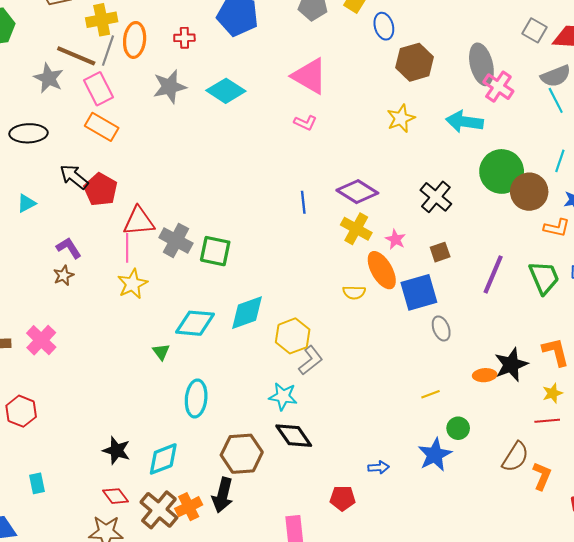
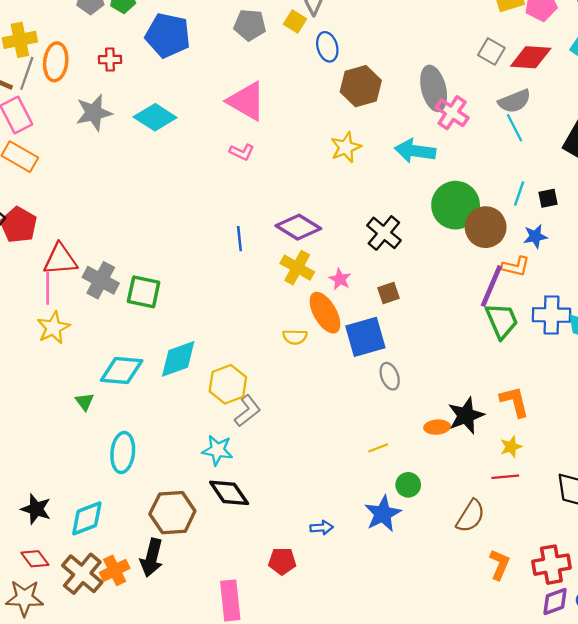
purple line: (493, 274) -> (491, 286), moved
orange L-shape: (542, 476) -> (499, 565), moved

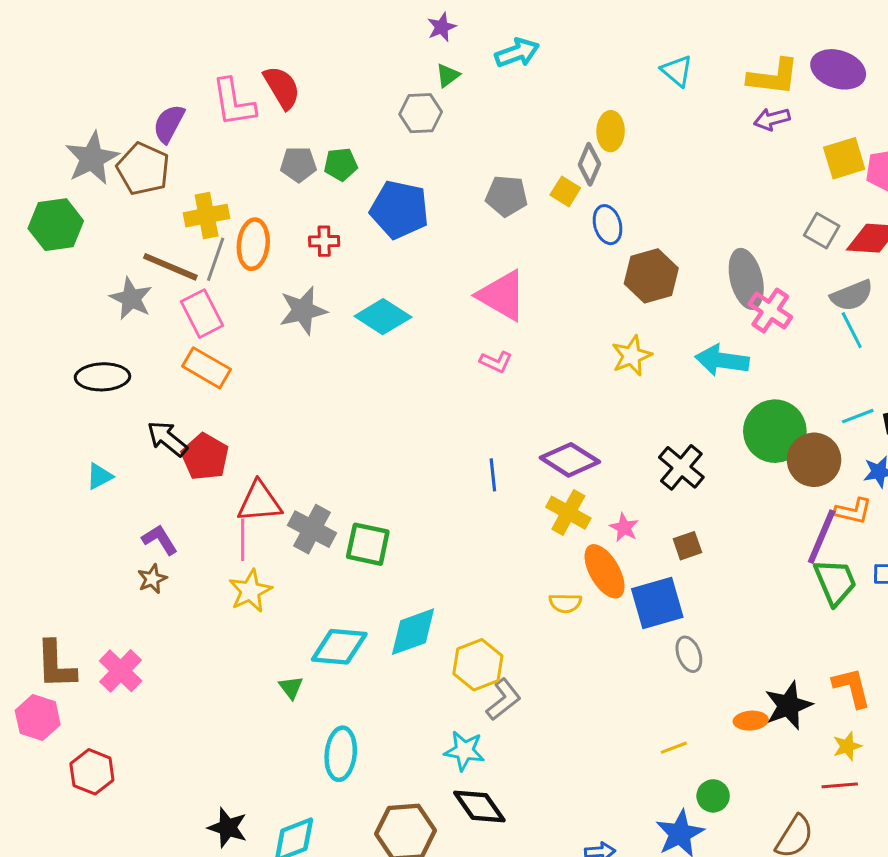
cyan line: (519, 194) -> (858, 416), turned 50

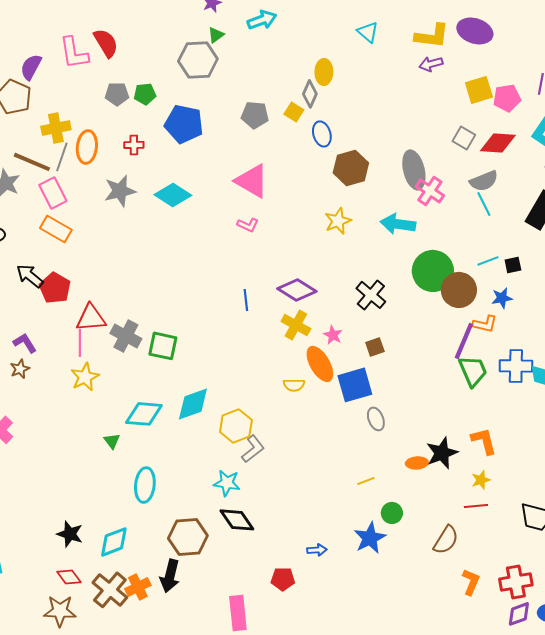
gray hexagon: (421, 113) -> (198, 60), size x1.4

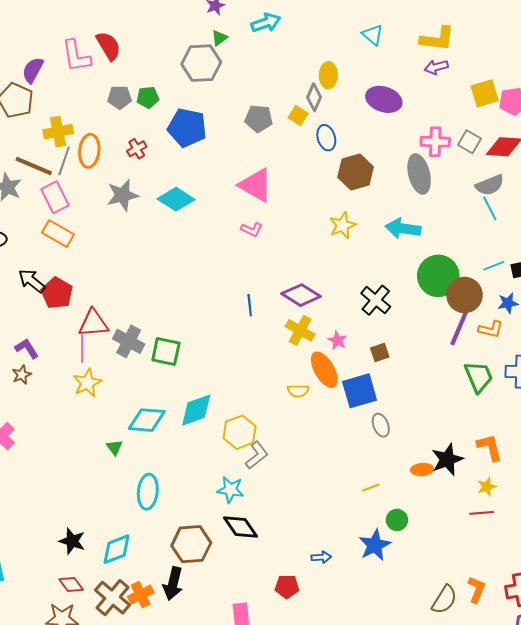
purple ellipse: (475, 31) -> (384, 99), moved
red cross: (134, 145) -> (137, 149), turned -30
pink cross: (430, 191) -> (435, 142), moved, turned -32
purple line: (464, 341) -> (459, 327), moved
brown semicircle: (446, 540) -> (444, 600), moved

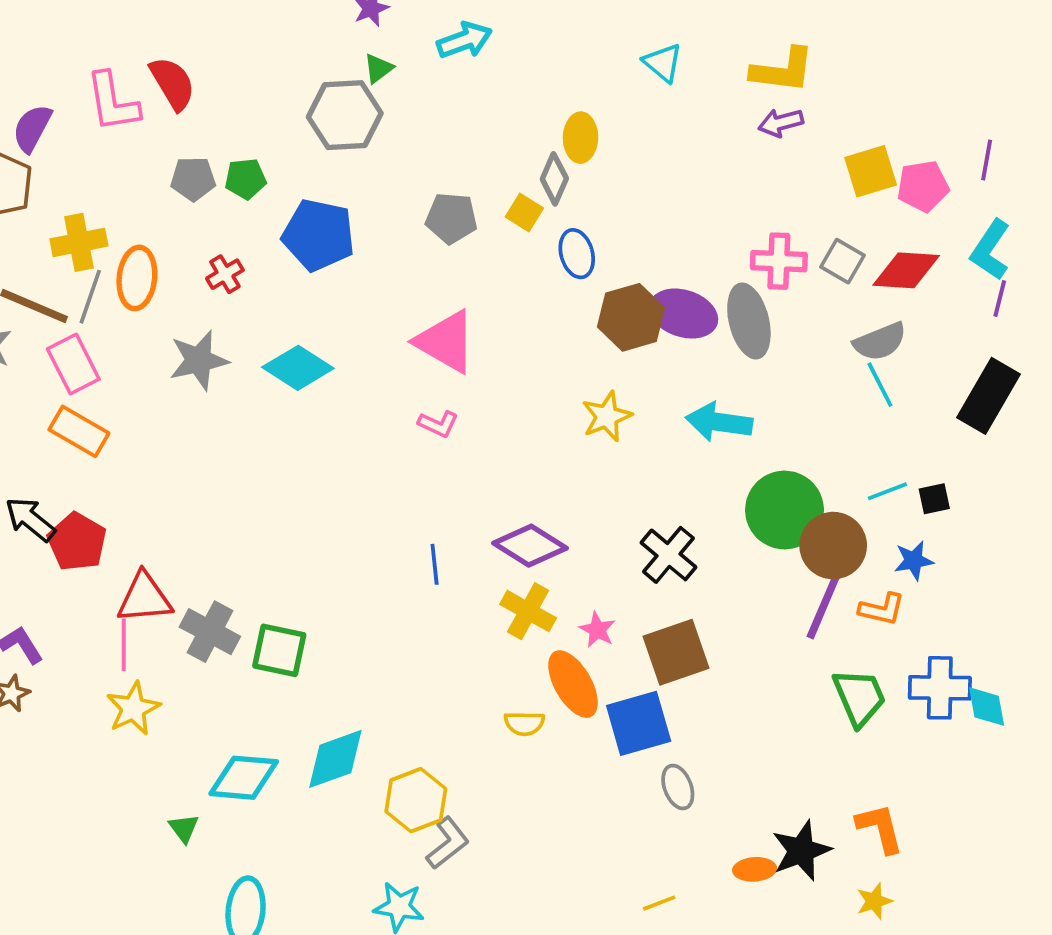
purple ellipse: (384, 99) -> (683, 314), moved
brown square: (380, 353) -> (676, 652), size x1.8

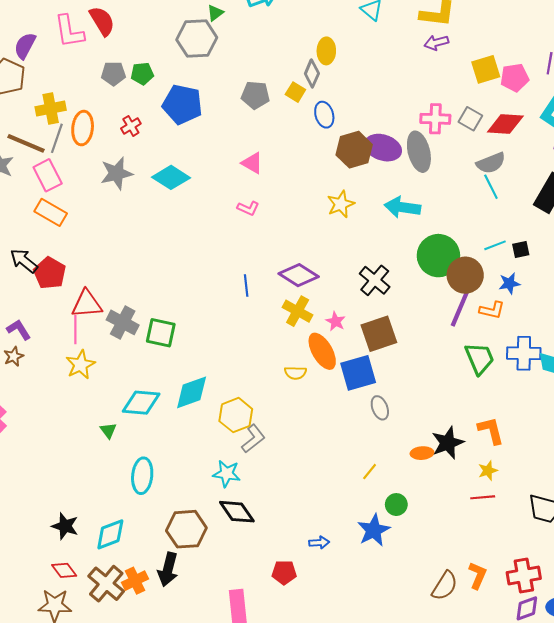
pink triangle: (446, 342) -> (252, 163), size x0.6
yellow line: (659, 903) -> (370, 472), turned -30

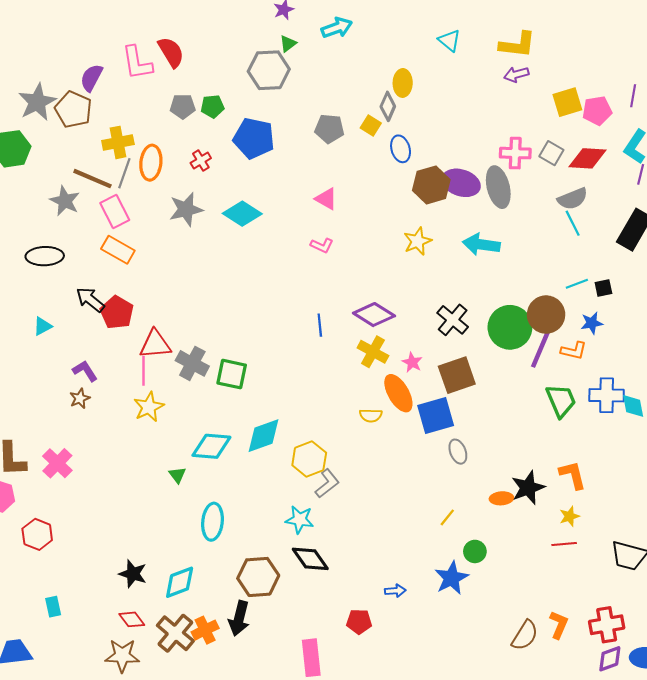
green circle: (438, 256) -> (510, 327), moved

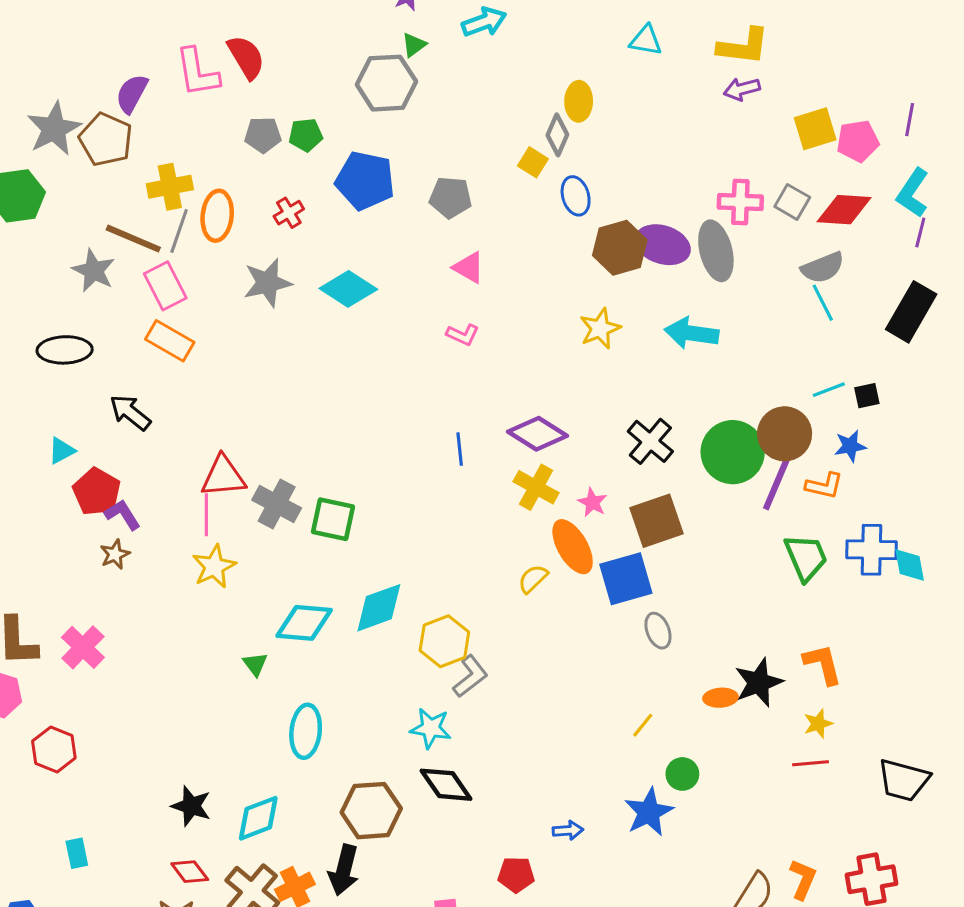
cyan triangle: (449, 40) -> (646, 40), turned -30
gray pentagon: (329, 129) -> (451, 197), moved
red pentagon: (117, 312) -> (97, 492), moved
yellow semicircle: (371, 415) -> (533, 579), turned 135

